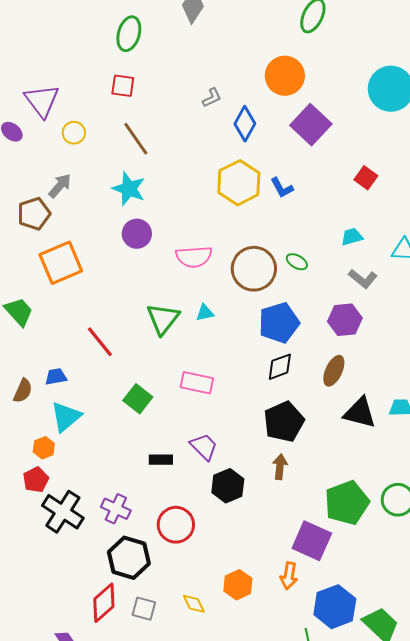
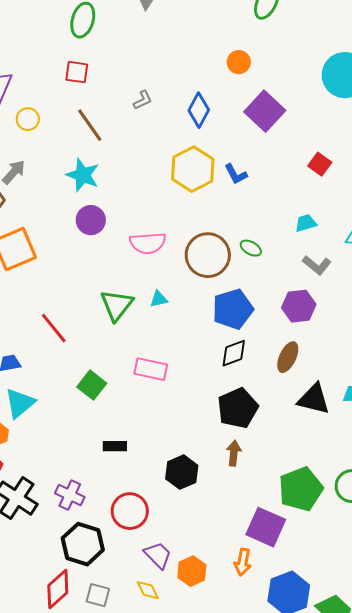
orange circle: (285, 76) -> (239, 62), size x0.6
gray L-shape: (212, 98) -> (143, 100), moved
purple trapezoid: (204, 447) -> (158, 555), moved

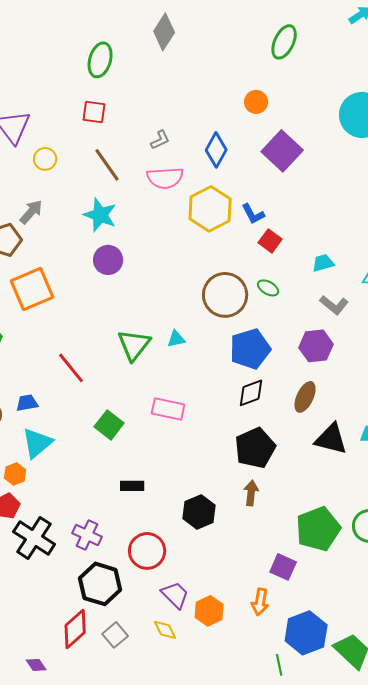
red square: (320, 164) -> (270, 241), moved
pink semicircle: (148, 243) -> (165, 178), moved
purple square: (266, 527) -> (283, 567), size x0.7
gray square: (98, 595) -> (115, 635), turned 35

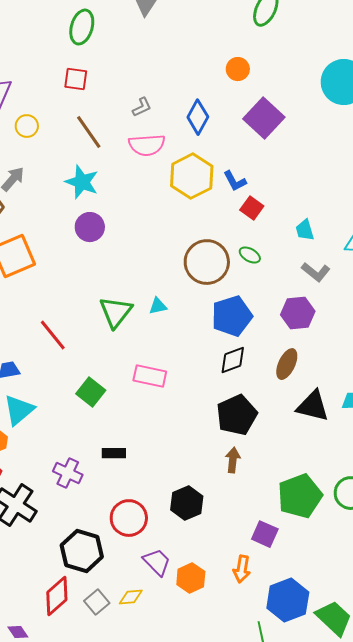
cyan trapezoid: (323, 263) -> (305, 230), turned -90
black hexagon: (199, 512) -> (187, 503), moved
purple cross: (87, 535) -> (68, 473), moved
yellow diamond: (165, 630) -> (131, 597), moved, turned -70

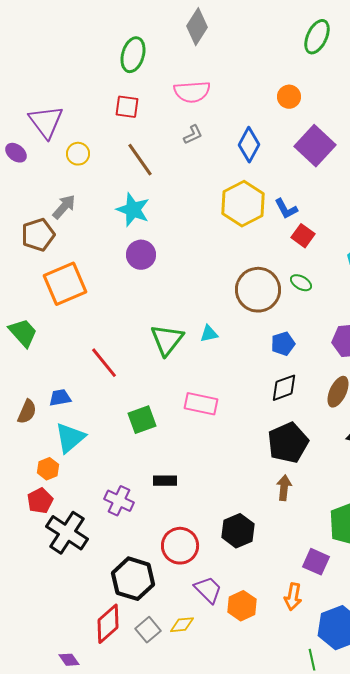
pink semicircle: (147, 145) -> (192, 92), moved
blue pentagon: (232, 316) -> (283, 344), size x0.6
green square: (91, 392) -> (142, 420), turned 32

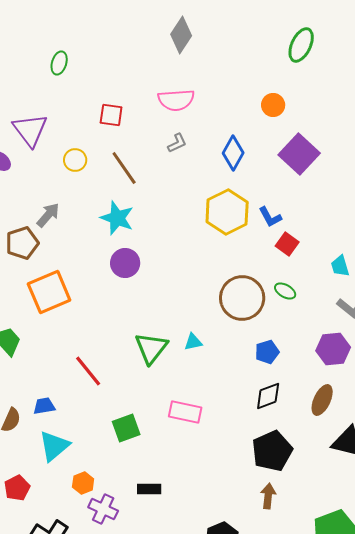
green ellipse: (133, 55) -> (59, 63), moved, size x0.7
yellow circle: (78, 154) -> (75, 160), moved
orange hexagon: (48, 469) -> (83, 483), moved
red pentagon: (40, 501) -> (17, 488), moved

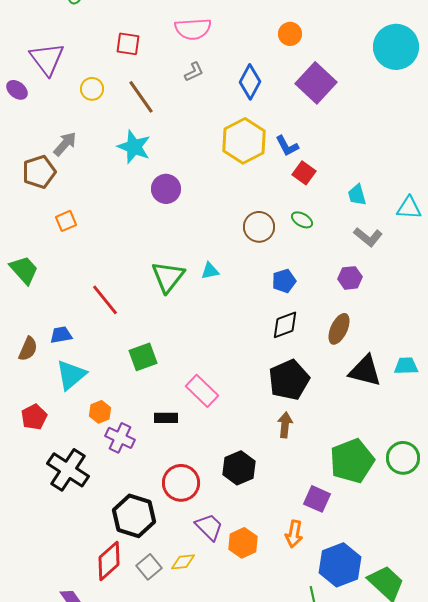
purple circle: (125, 263) -> (166, 189), moved
orange square: (49, 292) -> (66, 221), size x0.5
brown circle: (242, 298) -> (259, 227), size x0.7
purple hexagon: (333, 349) -> (350, 278), size x0.7
pink rectangle: (185, 412) -> (202, 391), moved, turned 32

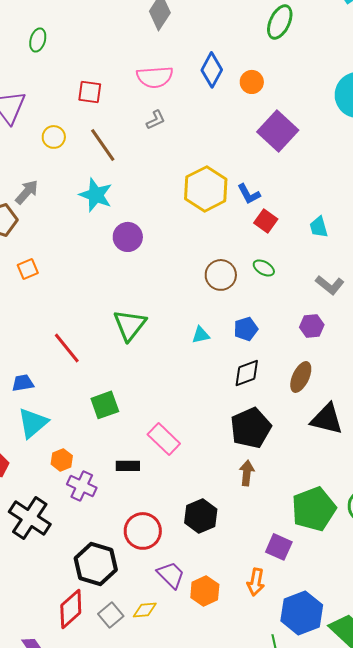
blue diamond: (250, 82) -> (212, 70), moved
cyan trapezoid: (357, 195) -> (319, 227), moved
cyan triangle: (210, 271) -> (201, 335), moved

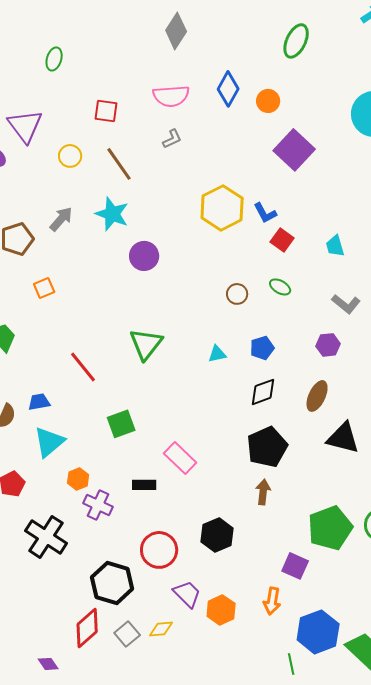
gray arrow: (27, 192) -> (61, 219), moved
brown circle: (221, 275) -> (237, 294), size x0.7

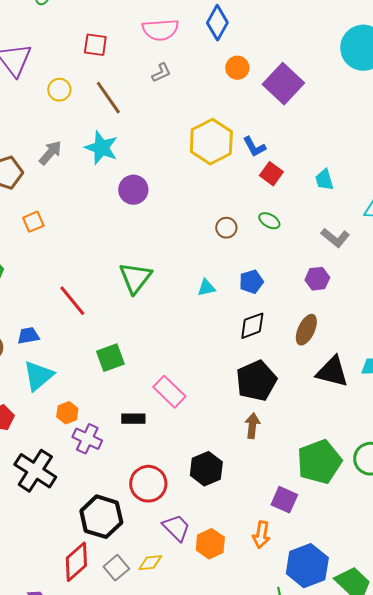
orange circle: (268, 101) -> (237, 68), moved

